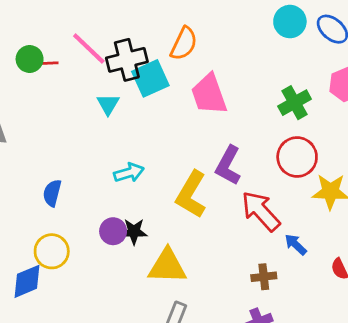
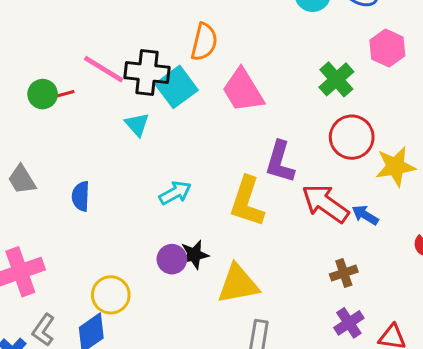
black cross: (127, 60) -> (147, 73), turned 33
blue semicircle: (52, 193) -> (81, 196), moved
blue arrow: (296, 245) -> (365, 215), moved

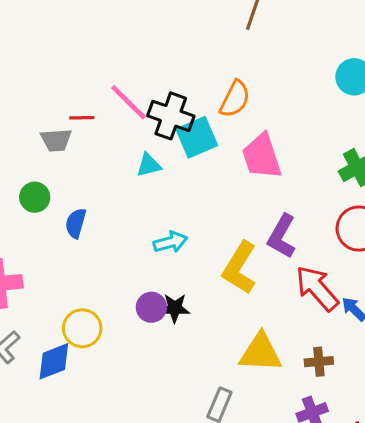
green circle: (43, 94) -> (35, 197), moved
cyan triangle: (137, 124) -> (149, 165), turned 44
gray trapezoid: (22, 180) -> (56, 140), moved, turned -76
yellow triangle: (238, 284) -> (261, 353), moved

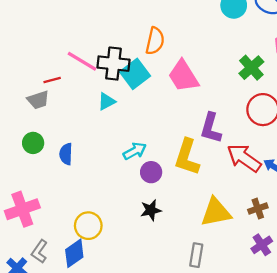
purple circle: (151, 307) -> (151, 172), moved
black star: (175, 308) -> (151, 210), moved

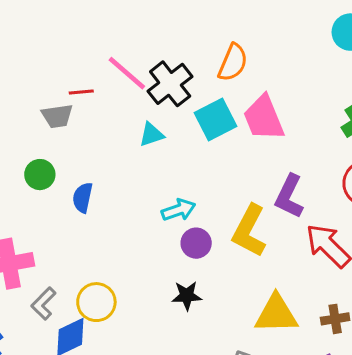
black cross: (113, 64) -> (170, 84), turned 36
cyan square: (135, 74) -> (216, 119), moved
gray L-shape: (39, 251) -> (44, 304), moved

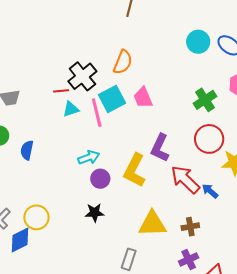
pink line: (127, 73) -> (97, 113), moved, turned 36
red line: (81, 92) -> (61, 91), moved
pink trapezoid: (264, 118) -> (143, 98), size x0.7

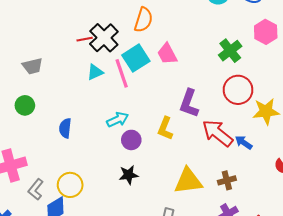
red line: (61, 91) -> (85, 39), moved
blue semicircle: (27, 150) -> (65, 128), moved
yellow L-shape: (134, 170) -> (165, 128), size x0.7

